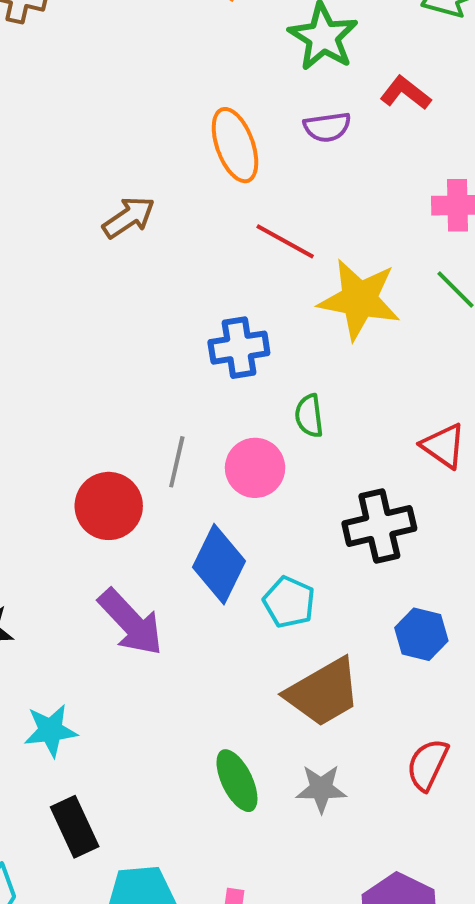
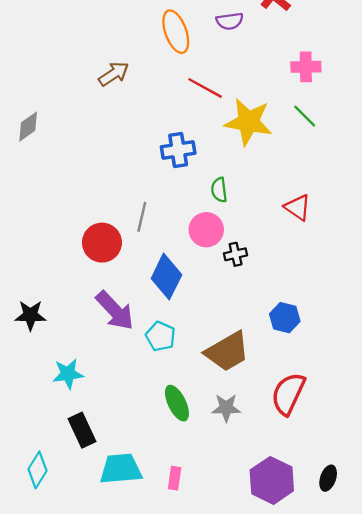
pink circle: (255, 468) -> (206, 230), moved
black cross: (379, 526) -> (236, 254), moved, size x0.6
cyan pentagon: (289, 602) -> (161, 336), moved
red semicircle: (427, 765) -> (288, 394), size x1.4

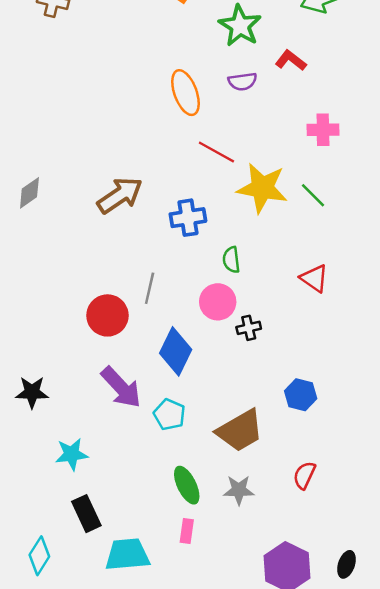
brown arrow: (114, 74) -> (120, 195), moved, size x1.4
green line: (305, 116) -> (313, 195), moved
red semicircle: (288, 394) -> (304, 475), size x0.6
pink rectangle: (175, 478) -> (187, 531), moved

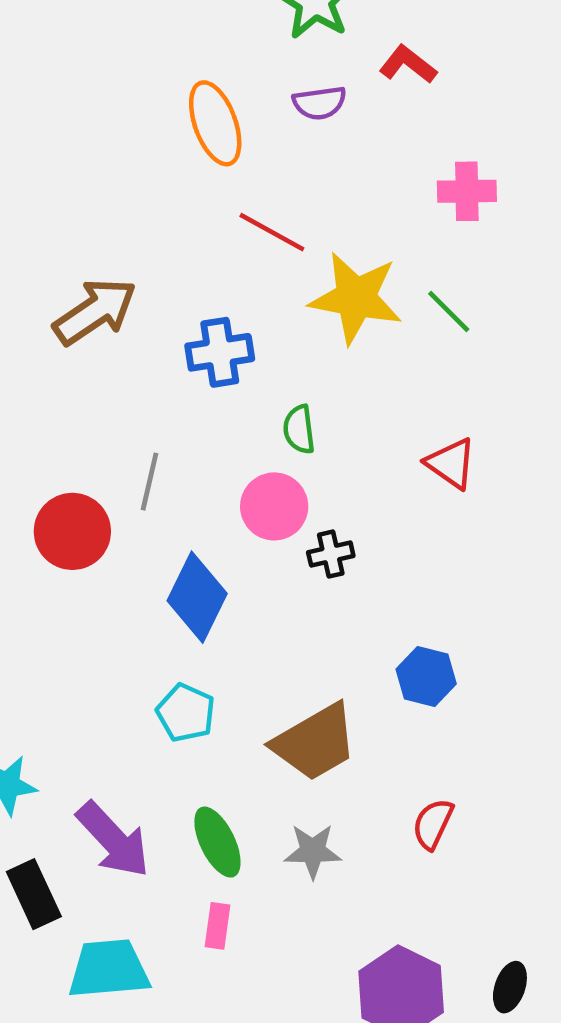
purple arrow: (121, 387) -> (113, 840), moved

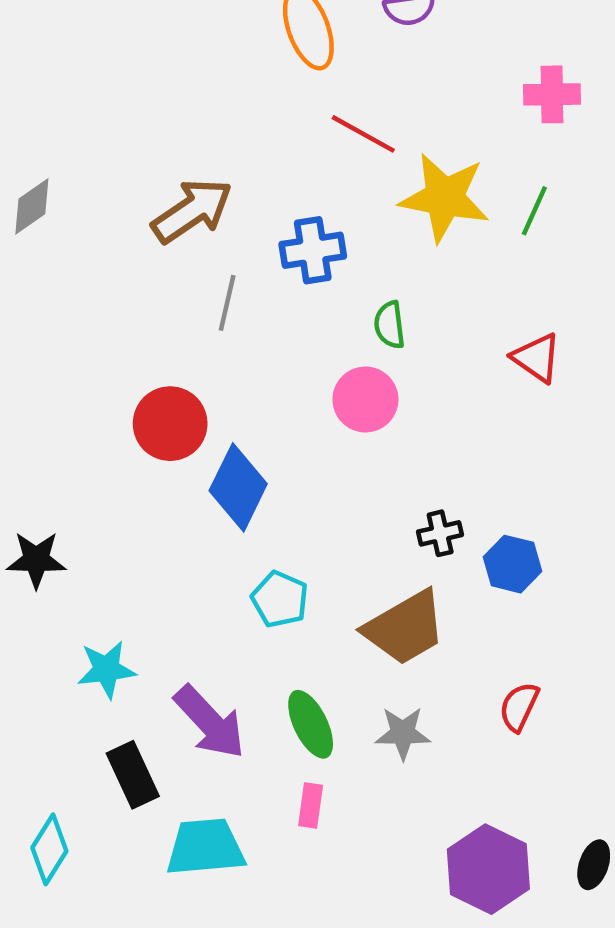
green line: (449, 311) -> (534, 211), turned 69
gray line: (149, 482) -> (227, 303), moved
black cross: (331, 554) -> (440, 533), moved
blue diamond: (197, 597) -> (238, 487), moved

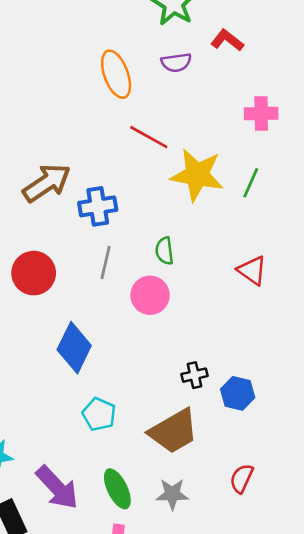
blue cross: (313, 250) -> (98, 206), moved
gray line: (227, 303) -> (106, 263), moved
red circle: (170, 424) -> (34, 273), moved

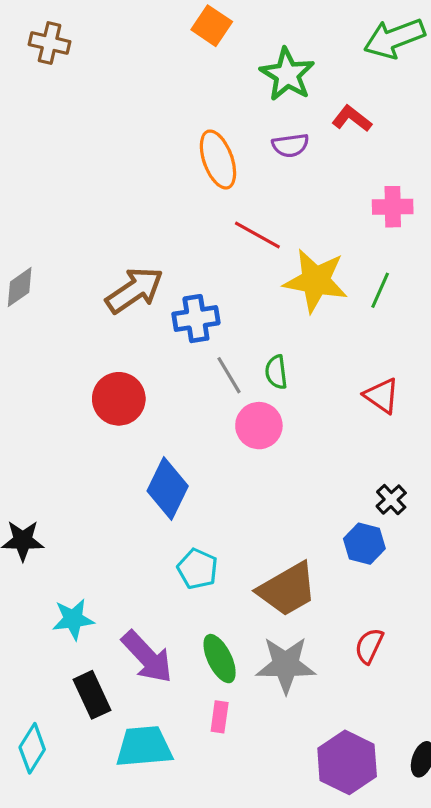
gray line: (106, 263) -> (229, 375), moved, turned -44
black cross: (195, 375) -> (391, 500), moved, turned -30
gray star: (172, 494) -> (286, 665), size x1.5

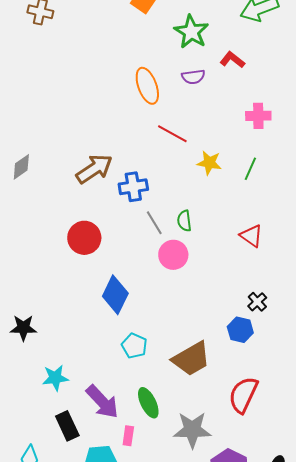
yellow star: (316, 281) -> (209, 163), size x0.6
red semicircle: (369, 646) -> (243, 395), size x1.6
gray star: (286, 665) -> (192, 430), moved
pink rectangle: (220, 717) -> (128, 436), moved

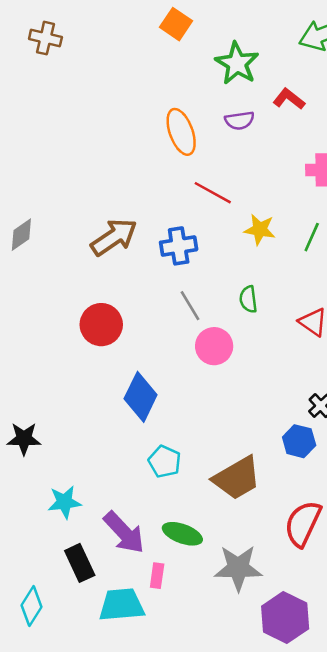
blue cross: (133, 187) -> (179, 246), moved
green semicircle: (184, 221) -> (248, 299), moved
green ellipse: (148, 403) -> (182, 534), turned -44

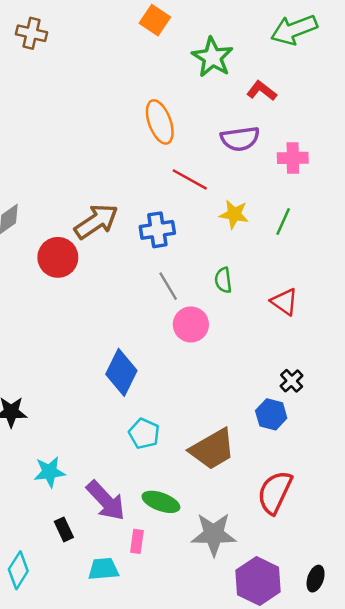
purple semicircle: (239, 120) -> (240, 139), moved, size x1.4
red circle: (101, 325) -> (58, 257), moved
black rectangle: (80, 563) -> (64, 529), size x0.7
cyan trapezoid: (122, 605) -> (103, 569), size x0.7

